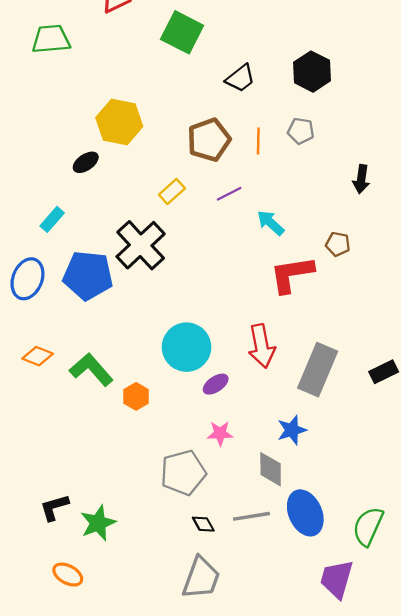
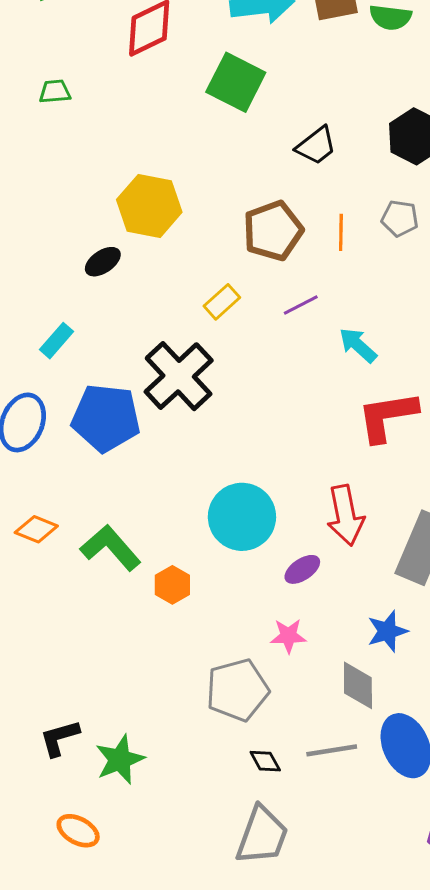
green trapezoid: (51, 39) -> (55, 92), size x0.6
purple ellipse: (216, 384) -> (302, 569), moved

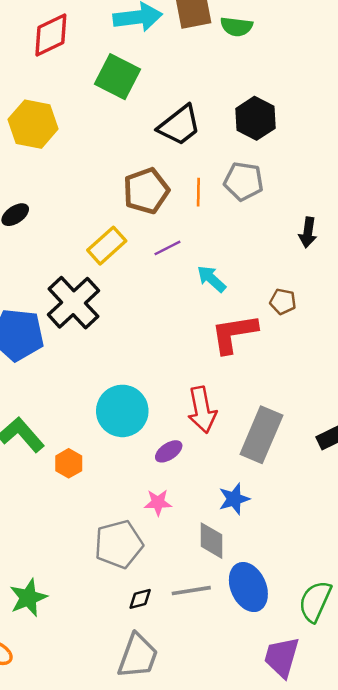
black trapezoid: (316, 146) -> (179, 125), size x1.4
yellow hexagon: (149, 206) -> (33, 124), moved
gray pentagon: (400, 218) -> (244, 181), size x1.4
yellow rectangle: (222, 302) -> (107, 246), size x1.4
black diamond: (265, 761) -> (140, 599), turned -75

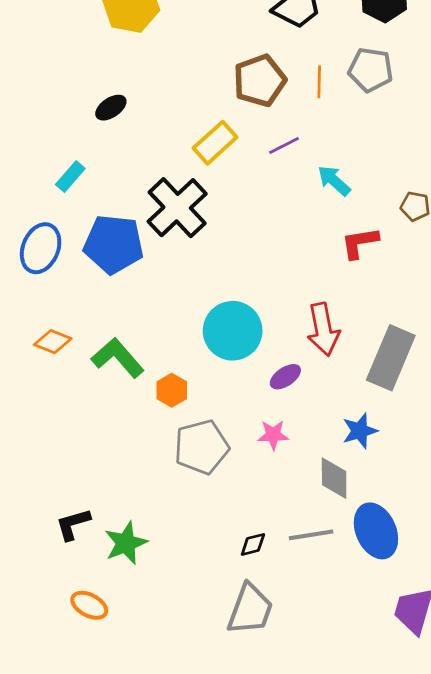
red L-shape: (234, 334) -> (360, 243), size x0.7
gray pentagon: (119, 544) -> (202, 447), moved

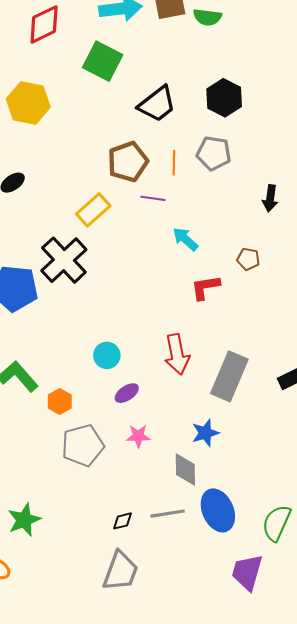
purple line: (284, 145) -> (153, 198), moved, turned 35
cyan circle: (233, 331) -> (107, 355), size x0.6
purple ellipse: (285, 377) -> (127, 393), moved

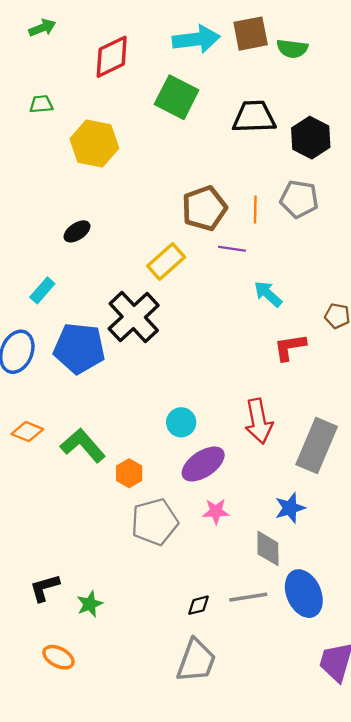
black trapezoid: (157, 104) -> (254, 117), moved, turned -144
purple ellipse: (127, 393) -> (203, 464), size x1.6
green star: (24, 520) -> (90, 604), size x0.7

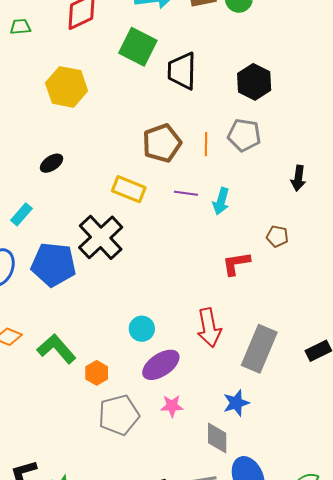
green trapezoid: (41, 104) -> (20, 27), moved
black trapezoid: (254, 117) -> (182, 71), moved, turned -87
purple line: (232, 249) -> (186, 193), moved
yellow rectangle: (166, 262) -> (129, 189), turned 64
cyan arrow: (268, 294) -> (221, 201), moved, turned -116

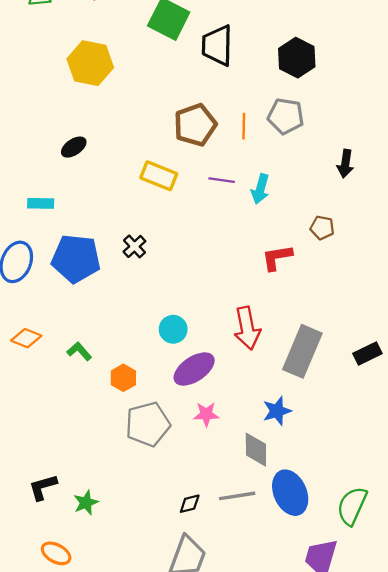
cyan rectangle: (21, 214) -> (41, 203), turned 50
black cross: (101, 237) -> (134, 246), moved, size x0.5
green L-shape: (57, 349) -> (79, 351), size x0.6

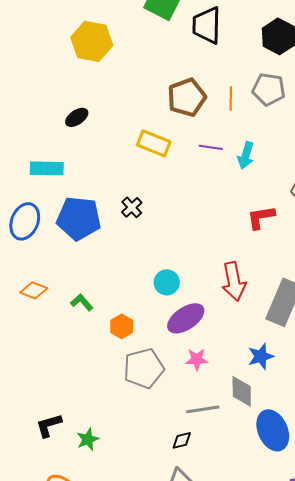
cyan rectangle: (41, 203) -> (47, 168), size x1.4
gray line: (237, 496) -> (203, 409), moved

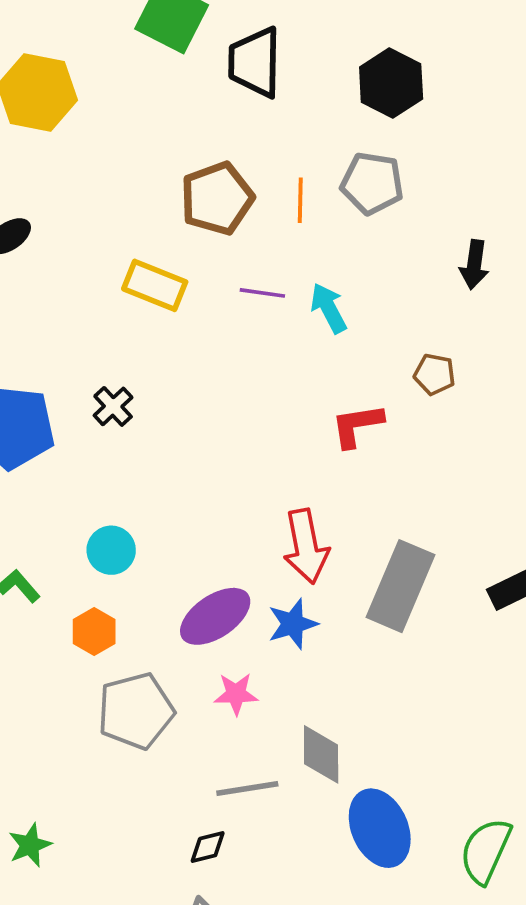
cyan arrow: (246, 155) -> (329, 308), turned 136
cyan circle: (167, 282) -> (111, 550), moved
blue star: (261, 356) -> (293, 624), moved

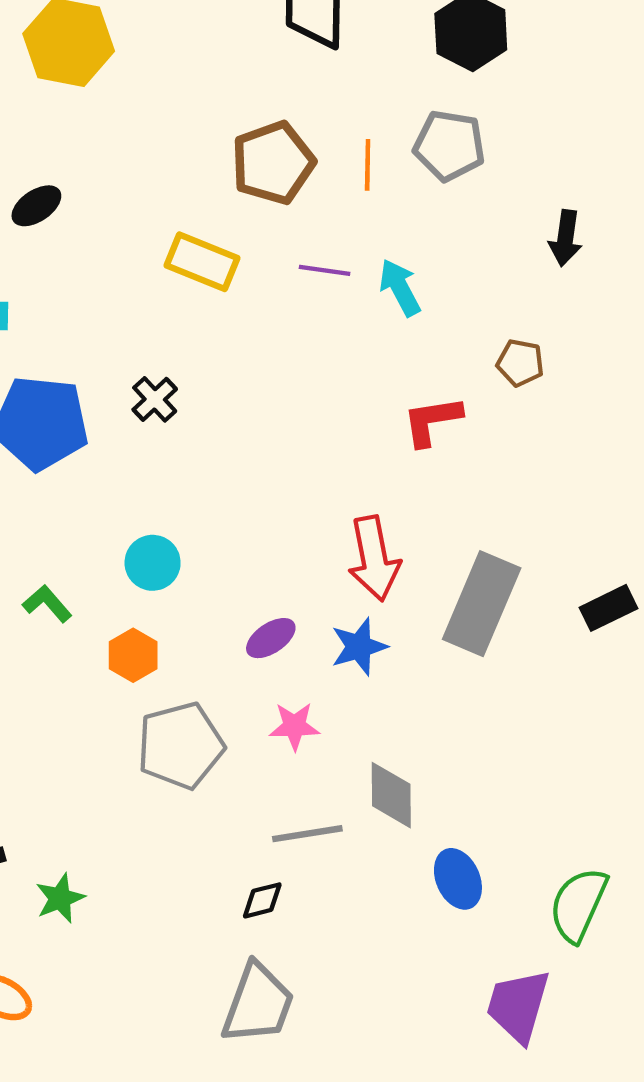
purple ellipse: (215, 616) -> (271, 638), size x0.6
blue ellipse: (380, 828) -> (458, 879), size x0.7

